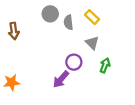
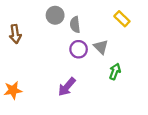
yellow rectangle: (92, 17) -> (122, 19), moved
purple circle: (74, 62) -> (79, 49), moved

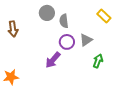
gray triangle: (101, 47) -> (86, 40), turned 40
purple arrow: (67, 87) -> (53, 60), moved

